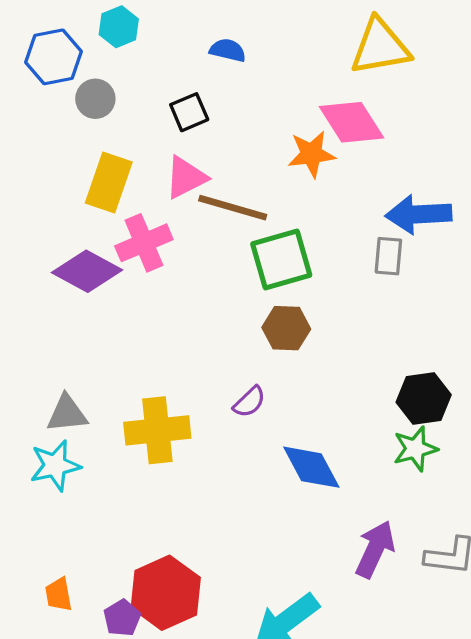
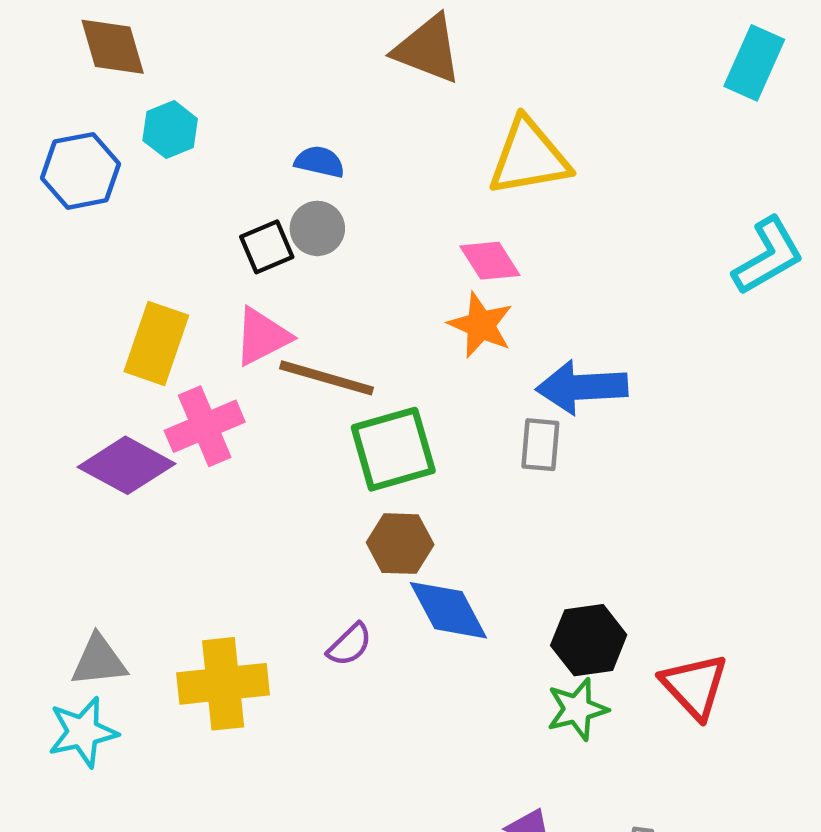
gray circle: (95, 99) -> (317, 228), moved
pink diamond: (352, 122) -> (490, 261), size x0.7
orange star: (311, 154) -> (481, 325), moved, turned 30
blue diamond: (311, 467) -> (448, 610), moved

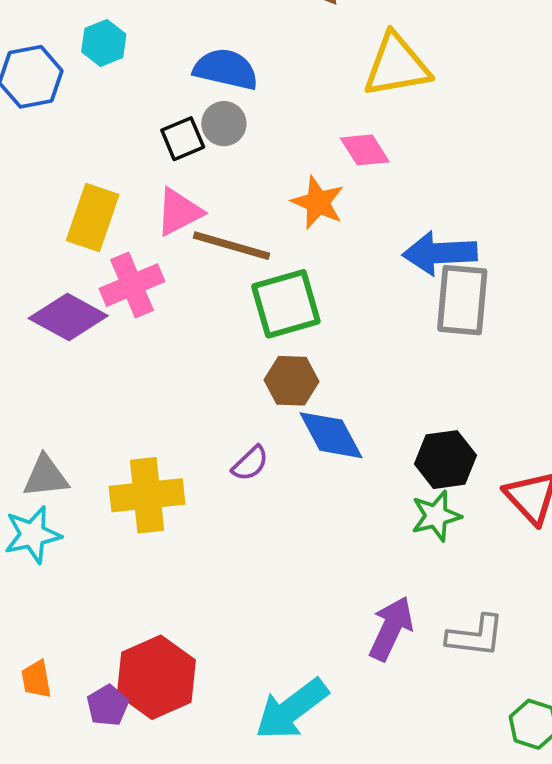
blue semicircle: (320, 162) -> (226, 69), size x1.6
orange star: (481, 325) -> (318, 202), moved
gray rectangle: (540, 445) -> (462, 300), moved, size x1.6

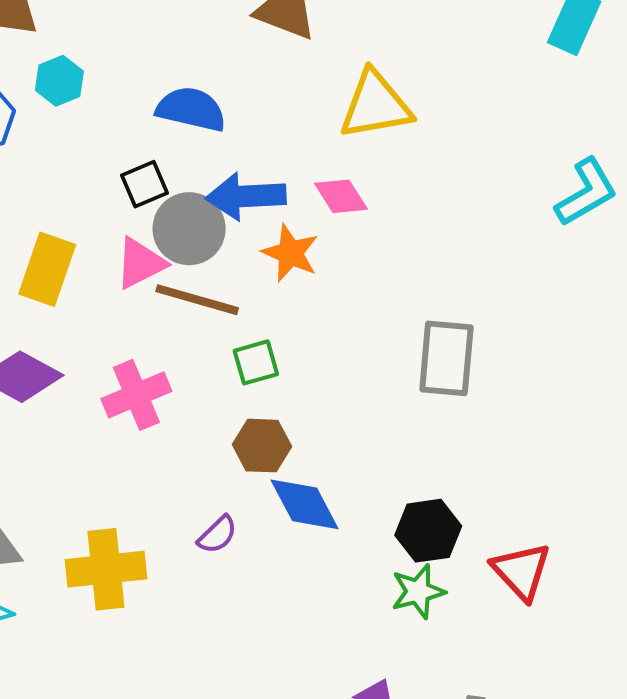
gray circle: (224, 124) -> (189, 229), moved, size x1.5
blue arrow: (440, 253) -> (246, 196), moved
pink cross: (132, 285) -> (136, 395), moved
green square: (286, 304) -> (256, 362), size x0.6

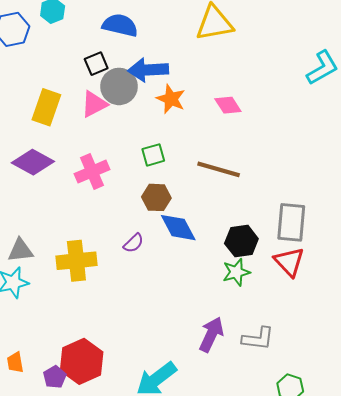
pink diamond: (341, 196) -> (228, 105), moved
brown line: (197, 300) -> (219, 169), moved
gray rectangle: (446, 358) -> (291, 222), moved

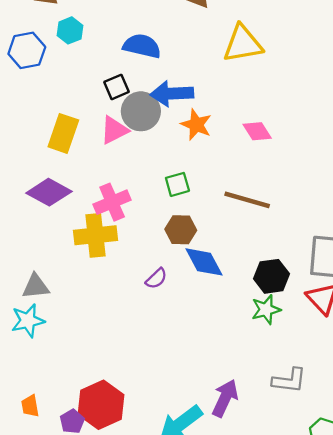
yellow cross: (76, 261) -> (95, 235), moved
purple arrow: (211, 334) -> (225, 398), moved

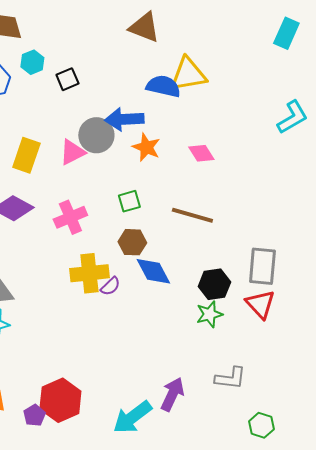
blue semicircle: (142, 46) -> (163, 86), moved
black square: (116, 87) -> (67, 79), moved
yellow cross: (95, 235) -> (89, 273), moved

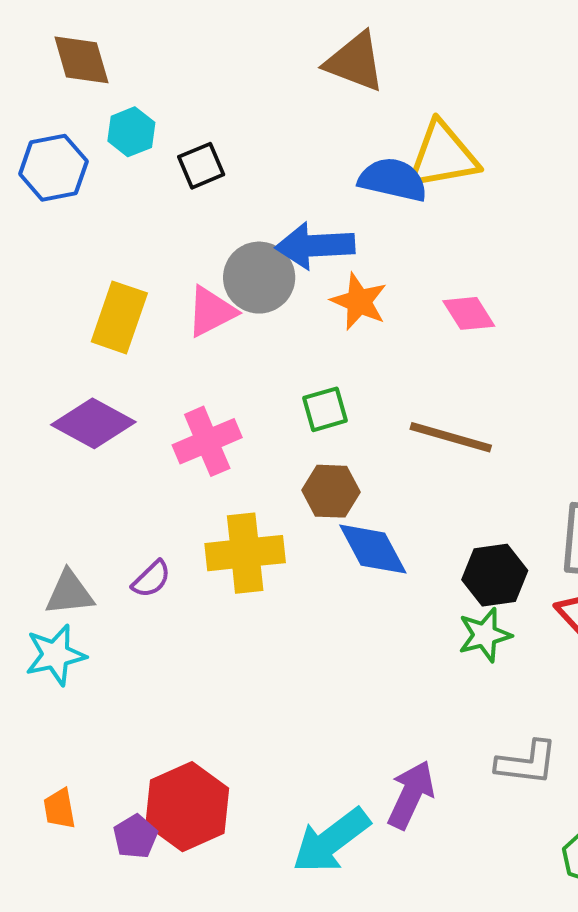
purple semicircle: (110, 286) -> (151, 579), moved

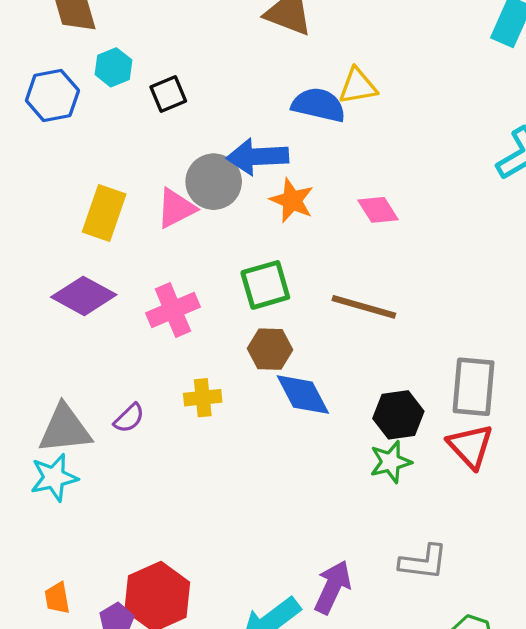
yellow triangle: (443, 156) -> (358, 86), size x0.7
green square: (325, 409) -> (265, 285), size x1.4
yellow cross: (245, 553) -> (203, 398), size x0.6
gray triangle: (69, 593) -> (65, 429), size x1.4

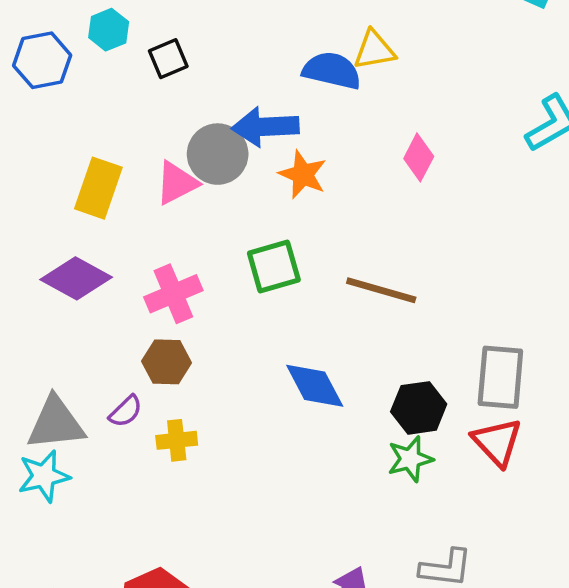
pink diamond: (378, 210) -> (419, 157), moved, turned 60
brown hexagon: (270, 349) -> (167, 362), moved
yellow cross: (203, 398) -> (177, 440), moved

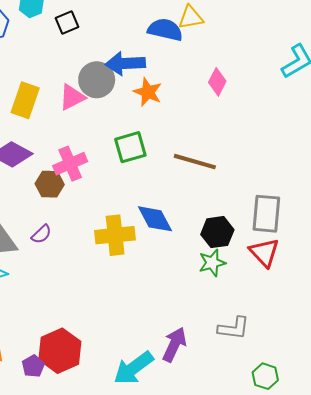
brown hexagon: (167, 362) -> (50, 184), moved
yellow cross: (177, 440) -> (115, 235), moved, size x1.6

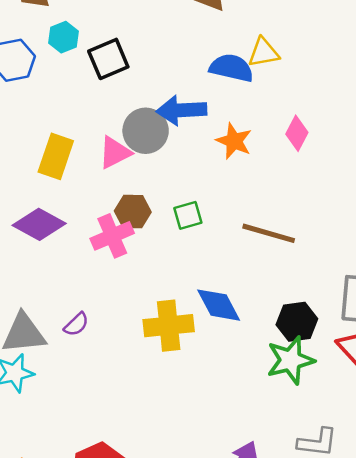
black square: (67, 23) -> (108, 59), size x1.4
orange star: (148, 92) -> (234, 141), moved
green square: (130, 147) -> (188, 215), size x0.7
brown hexagon: (50, 184) -> (133, 212), moved
green star: (212, 263) -> (290, 360), size x1.4

